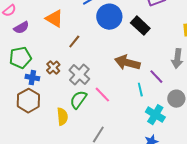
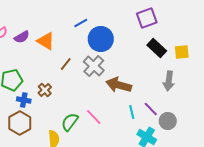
black rectangle: (140, 26) -> (157, 48), moved
purple semicircle: (21, 28) -> (22, 37), moved
gray cross: (79, 75) -> (94, 66), moved
purple line: (156, 77) -> (151, 109), moved

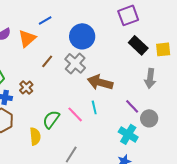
blue line: (81, 23) -> (45, 20), moved
orange triangle: (46, 41) -> (27, 38), turned 48
cyan line: (132, 112) -> (94, 107), moved

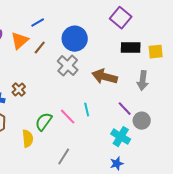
purple square: (128, 15) -> (121, 18), turned -30
black rectangle: (138, 45) -> (131, 48), turned -42
brown line: (47, 61) -> (40, 48), moved
brown arrow: (100, 82) -> (105, 77), moved

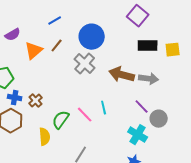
orange triangle: (20, 41) -> (34, 51), moved
gray arrow: (143, 81) -> (149, 79), moved, turned -90
brown cross: (19, 90) -> (36, 101), moved

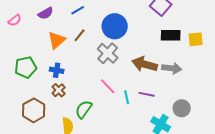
purple semicircle: (13, 35) -> (46, 13), moved
blue cross: (15, 98) -> (57, 70), moved
purple line: (142, 107) -> (147, 94), moved, turned -35
pink line: (85, 115) -> (108, 86), moved

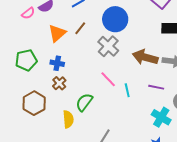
pink semicircle: (15, 20) -> (28, 13), moved
purple line: (147, 94) -> (156, 87), moved

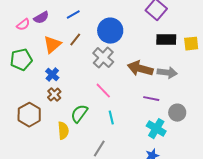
green pentagon: (26, 60) -> (21, 60), moved
blue cross: (57, 63) -> (52, 75), turned 32
cyan line: (127, 90) -> (111, 118), moved

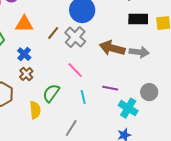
brown line: (75, 40) -> (53, 33), moved
orange triangle: (52, 45) -> (24, 24), turned 42
purple line: (151, 99) -> (110, 88), moved

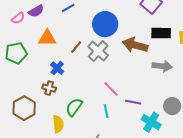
brown arrow: (112, 48) -> (135, 45), moved
blue cross: (24, 54) -> (57, 68), moved
pink line: (75, 70) -> (111, 89), moved
brown cross: (26, 74) -> (49, 88), turned -32

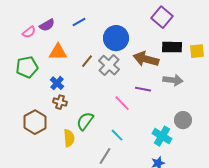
blue cross: (57, 68) -> (57, 83), moved
purple line: (133, 102) -> (143, 89), moved
cyan line: (106, 111) -> (117, 135), moved, turned -32

